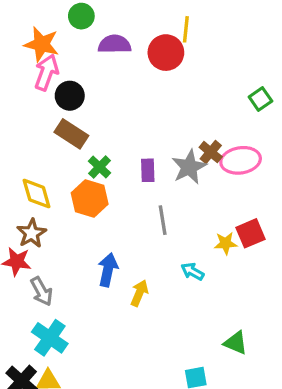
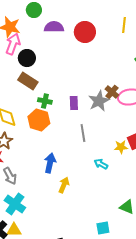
yellow line: (186, 29) -> (124, 25), moved
green cross: (100, 167) -> (45, 101), turned -32
yellow arrow: (139, 293) -> (64, 185), moved

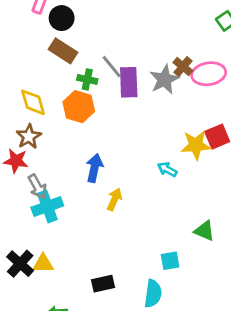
purple rectangle: (74, 103) -> (129, 82), size x1.5
gray line: (83, 133) -> (112, 67), moved, turned -30
yellow star: (121, 147) -> (196, 145), size x1.5
cyan cross: (15, 204) -> (47, 207), moved, turned 35

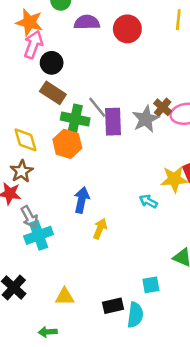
green cross: (87, 79) -> (75, 119), size x1.5
yellow triangle: (43, 264) -> (65, 297), moved
black rectangle: (103, 284) -> (113, 306), moved

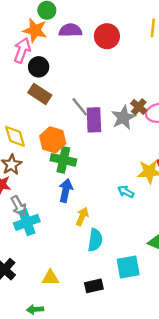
orange star: (29, 22) -> (35, 30), moved
green cross: (75, 119) -> (63, 160), moved
cyan square: (151, 285) -> (128, 267), size x1.5
cyan semicircle: (135, 315) -> (95, 240), moved

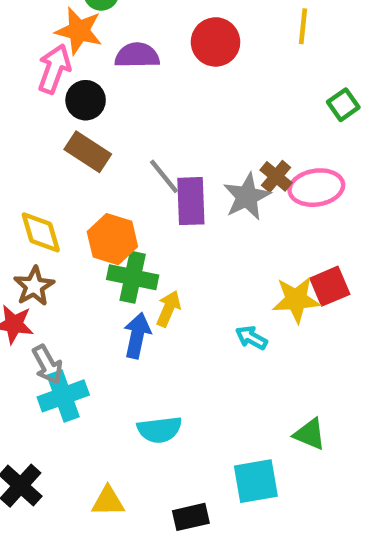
purple semicircle: (70, 30) -> (137, 55), moved
yellow arrow: (82, 216) -> (168, 309), moved
cyan semicircle: (95, 240) -> (160, 430), moved, turned 75

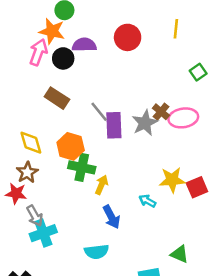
black circle: (86, 100) -> (63, 58), moved
red square: (330, 286) -> (197, 187), moved
blue arrow: (137, 335) -> (111, 217), moved, turned 140

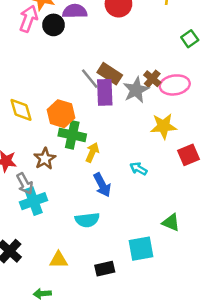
brown rectangle: (57, 98) -> (110, 74), moved
brown star: (27, 172) -> (45, 159), moved
yellow star: (172, 180) -> (163, 126), moved

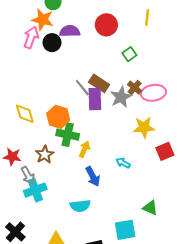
green square: (190, 39) -> (129, 54), moved

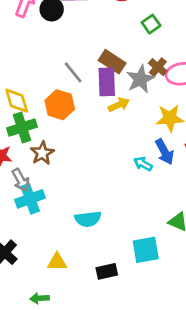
gray line: (82, 88) -> (73, 72), moved
green cross: (68, 135) -> (22, 128), moved, turned -30
yellow arrow: (84, 149) -> (119, 105), moved, turned 42
blue arrow: (93, 176) -> (165, 152), moved

